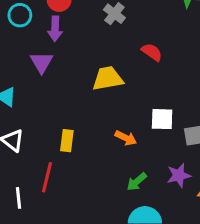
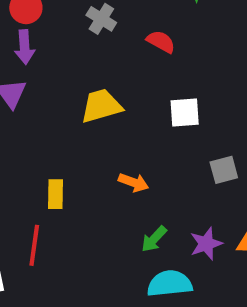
red semicircle: (152, 52) -> (161, 42), moved
white square: (162, 119) -> (185, 113), moved
purple star: (179, 175) -> (206, 244), moved

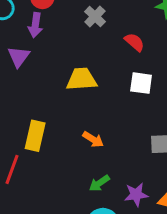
white square: (185, 113) -> (141, 83), moved
yellow rectangle: (56, 194) -> (35, 136), size x1.4

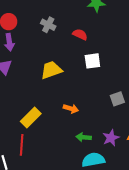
yellow rectangle: (35, 136) -> (31, 117), turned 48
green arrow: (99, 183) -> (84, 137), turned 56

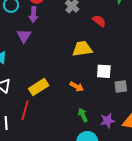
white square: (92, 61) -> (104, 71), moved
yellow trapezoid: (51, 70) -> (82, 49), moved
green arrow: (84, 137) -> (83, 115), turned 48

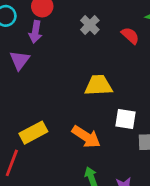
red semicircle: (99, 21) -> (130, 36), moved
orange arrow: (77, 87) -> (86, 137), size x1.5

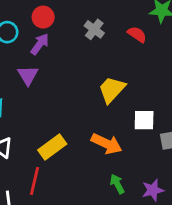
purple arrow: (35, 32) -> (40, 44), turned -145
yellow trapezoid: (98, 85) -> (112, 90), turned -36

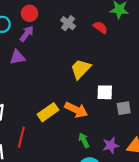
purple triangle: (28, 75) -> (17, 57), turned 49
yellow rectangle: (52, 147) -> (48, 112), moved

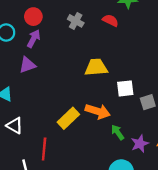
yellow trapezoid: (81, 69) -> (96, 67), turned 50
green arrow: (84, 140) -> (118, 132), moved

